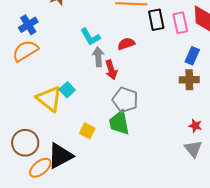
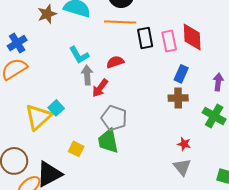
red arrow: (111, 70) -> (100, 88), turned 54
yellow triangle: (49, 99) -> (38, 117), turned 40

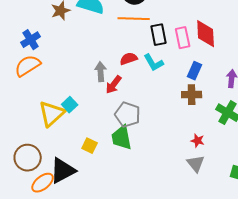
cyan L-shape: (79, 55) -> (154, 63), moved

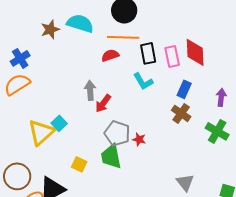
red semicircle: (129, 59) -> (110, 55), moved
brown cross: (192, 95) -> (181, 113), turned 36
red star: (198, 141) -> (139, 139), moved

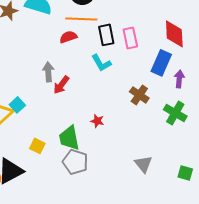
red diamond: (195, 52) -> (174, 34), moved
blue rectangle: (184, 89) -> (161, 63), moved, size x1.4
gray pentagon: (117, 133) -> (75, 162), moved

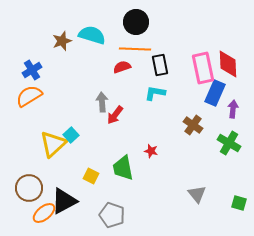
pink rectangle: (130, 38) -> (203, 68), moved, size x1.4
cyan L-shape: (101, 63) -> (155, 93), turned 130
gray pentagon: (75, 162) -> (112, 215), moved

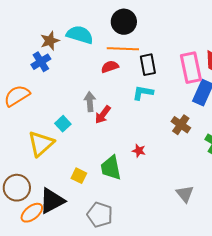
blue cross: (32, 70) -> (41, 62), moved
cyan square: (71, 135) -> (63, 124), moved

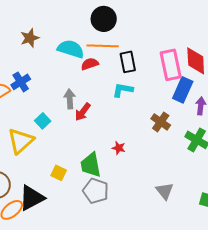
cyan semicircle: (80, 35) -> (71, 49), moved
blue cross: (41, 62) -> (21, 82), moved
gray pentagon: (100, 215) -> (96, 191), moved

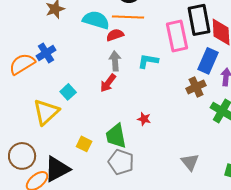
black rectangle: (128, 62) -> (199, 20), moved, size x1.4
pink rectangle: (171, 65) -> (177, 36), moved
gray arrow: (70, 99) -> (115, 61), moved
brown cross: (161, 122) -> (196, 87), moved, turned 30

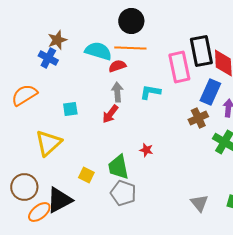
blue cross: (46, 53) -> (48, 58), moved, turned -30
cyan square: (68, 92) -> (70, 109), moved, turned 35
gray triangle: (190, 162) -> (199, 203), moved

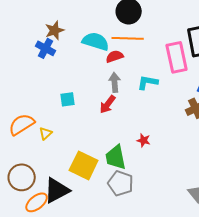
orange semicircle: (24, 95) -> (22, 124), moved
yellow triangle: (48, 143) -> (46, 133), size x0.5
yellow square: (86, 175) -> (84, 165), size x1.8

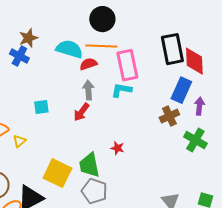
pink rectangle: (177, 57) -> (127, 65), moved

